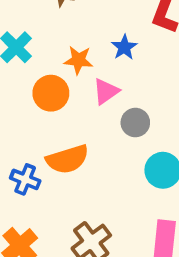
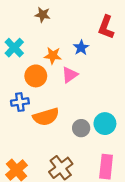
gray circle: (135, 123) -> (81, 128), moved
blue cross: (25, 179) -> (20, 102), moved, turned -30

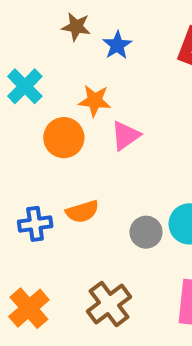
blue star: (81, 48) -> (117, 45), moved
blue cross: (20, 102) -> (35, 224), moved
orange semicircle: (46, 117) -> (82, 212), size x0.7

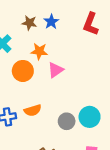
brown star: (76, 27) -> (29, 23), moved

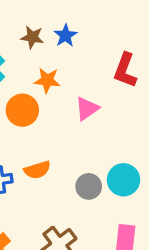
red L-shape: (91, 24) -> (125, 70), moved
pink triangle: (56, 70) -> (87, 108), moved

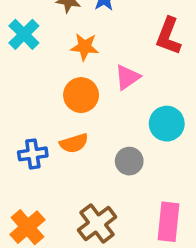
orange circle: (22, 110) -> (81, 95), moved
cyan circle: (124, 180) -> (167, 124), moved

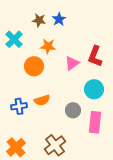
red L-shape: (168, 36) -> (95, 56), moved
orange circle: (81, 95) -> (34, 66), moved
pink rectangle: (168, 222) -> (95, 122), moved

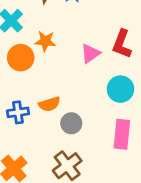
orange star: (48, 46) -> (45, 41), moved
orange circle: (34, 66) -> (21, 58), moved
gray circle: (73, 110) -> (71, 123), moved

